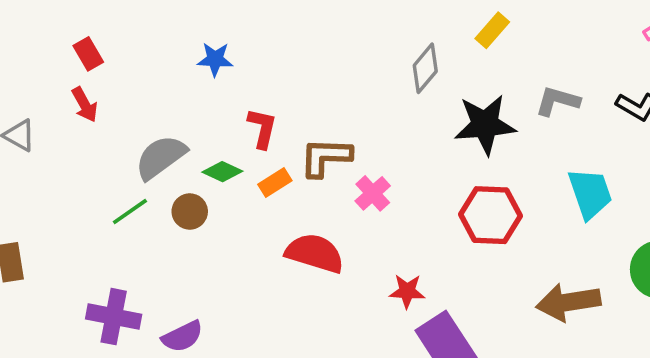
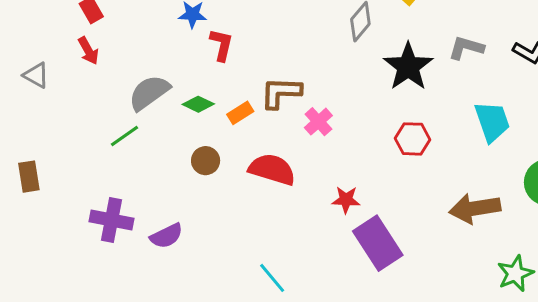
black star: (485, 125) -> (408, 67), turned -30
red L-shape: (262, 128) -> (221, 45), moved
brown circle: (190, 211) -> (206, 161), moved
red hexagon: (490, 215) -> (413, 139), size x0.7

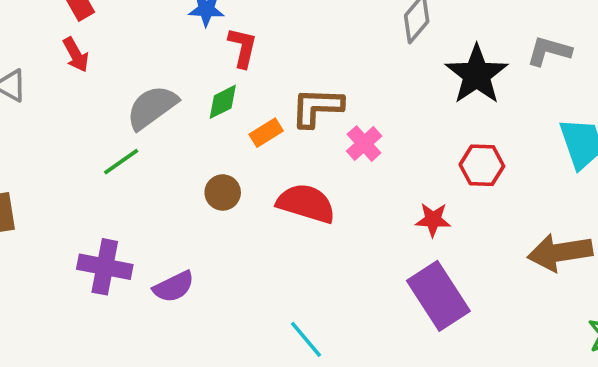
green diamond: (198, 104) -> (223, 102), moved, turned -52
red star: (346, 200) -> (433, 220), moved

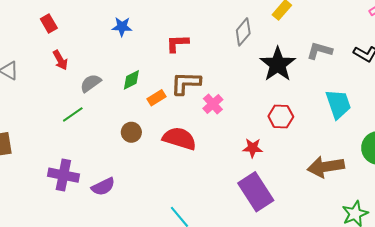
red L-shape: (243, 47) -> (177, 43), moved, turned -105
red arrow: (76, 55) -> (60, 60), moved
gray semicircle: (152, 107) -> (91, 83), size x0.7

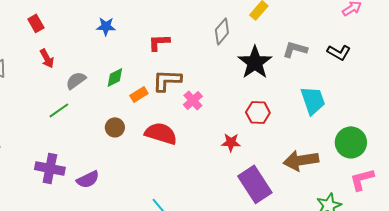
purple rectangle: (256, 192) -> (255, 184), moved

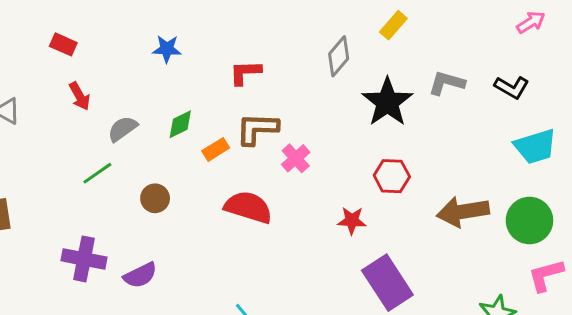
red rectangle: (36, 23) -> (63, 44), turned -36
cyan trapezoid: (313, 100) -> (535, 147), moved, turned 92
brown circle: (115, 127) -> (155, 198), moved
brown arrow: (301, 160) -> (463, 212), moved

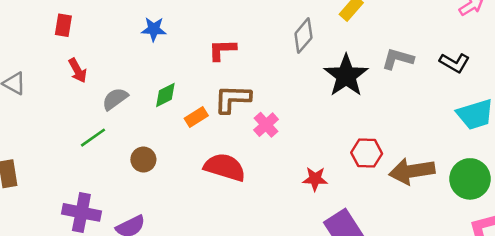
red rectangle: (63, 44) -> (63, 25), turned 75
red hexagon: (392, 176) -> (367, 153), moved

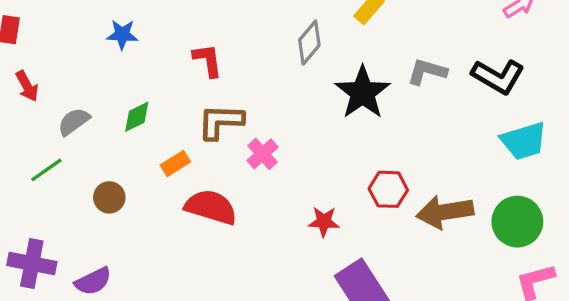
red L-shape: (222, 50) -> (208, 60), turned 84
black L-shape: (454, 63) -> (498, 76), size x1.4
orange rectangle: (196, 117) -> (175, 164), moved

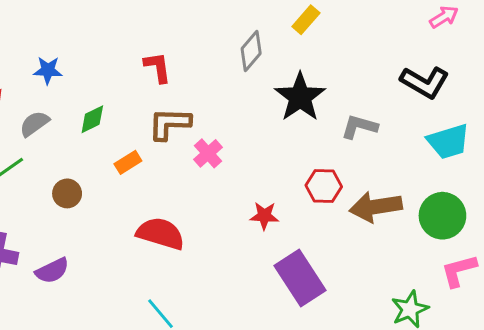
blue star: (122, 35) -> (48, 70), moved
gray L-shape: (427, 72) -> (359, 127), moved
red semicircle: (211, 207) -> (161, 234), moved

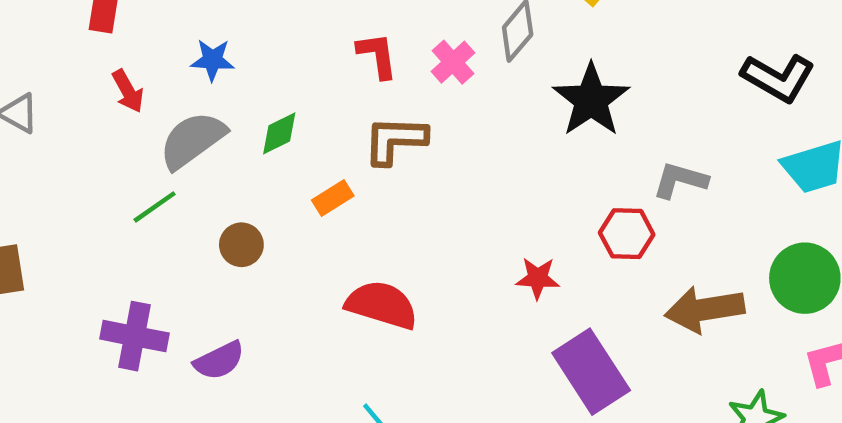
gray semicircle: (34, 124) -> (192, 140), size x1.5
gray L-shape: (359, 127) -> (680, 180), moved
pink cross: (208, 153) -> (453, 62), moved
brown arrow: (376, 207) -> (705, 309), moved

